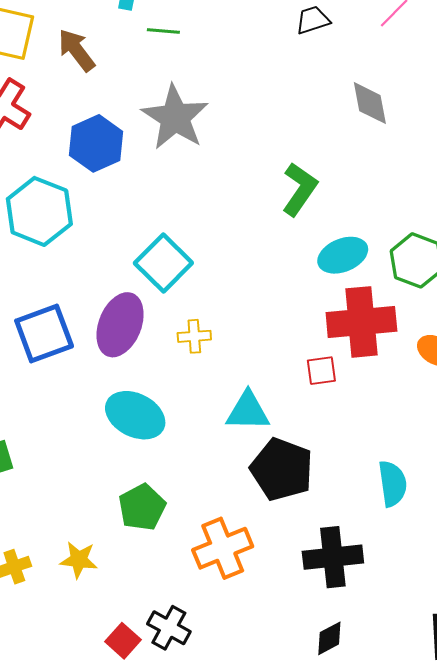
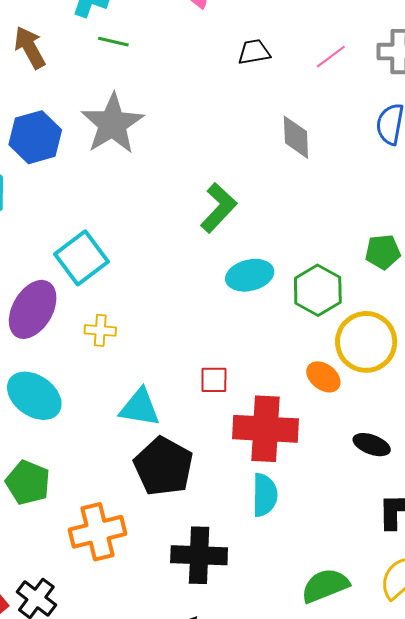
red cross: (361, 322) -> (265, 429), moved
green pentagon: (142, 507) -> (28, 483), turned -30

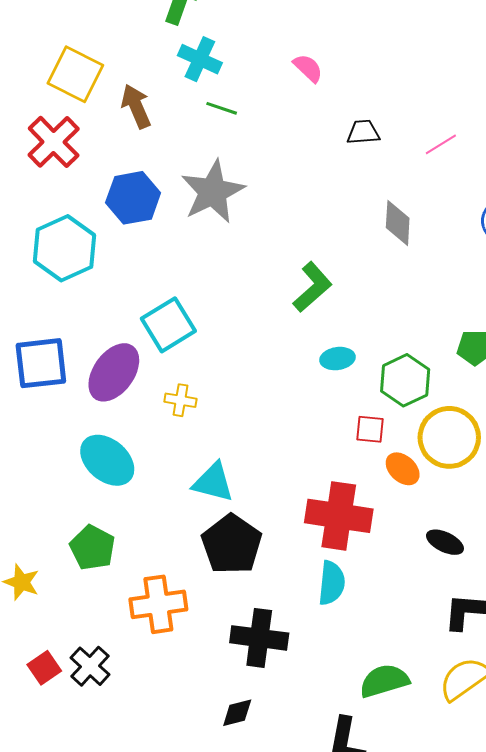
cyan ellipse: (250, 275) -> (337, 359), size x0.7
red square: (214, 380) -> (370, 429), moved

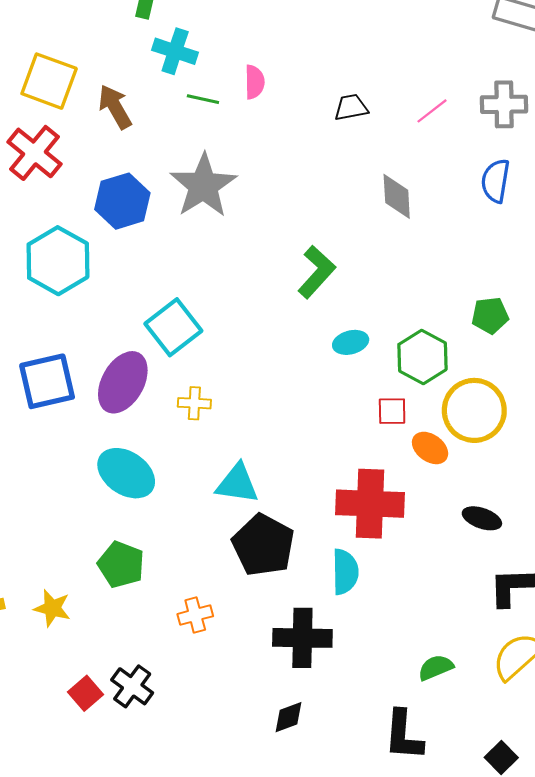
pink semicircle: (308, 68) -> (254, 82), moved, turned 52
cyan semicircle: (332, 583) -> (345, 572), moved
orange cross: (158, 604) -> (195, 615), size x0.6
green semicircle: (384, 681) -> (436, 667), size x0.7

